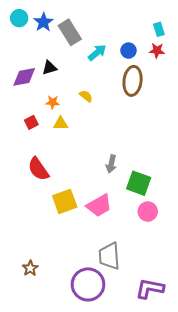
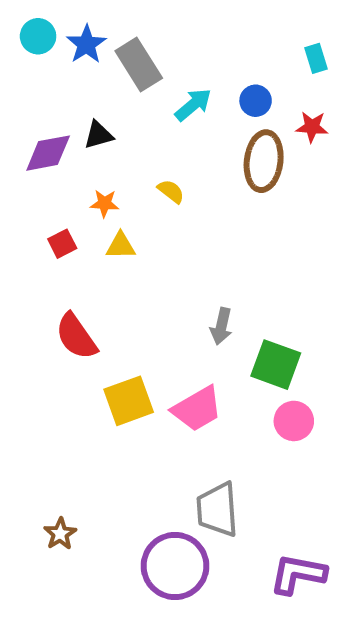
red star: (157, 51) -> (312, 127), moved

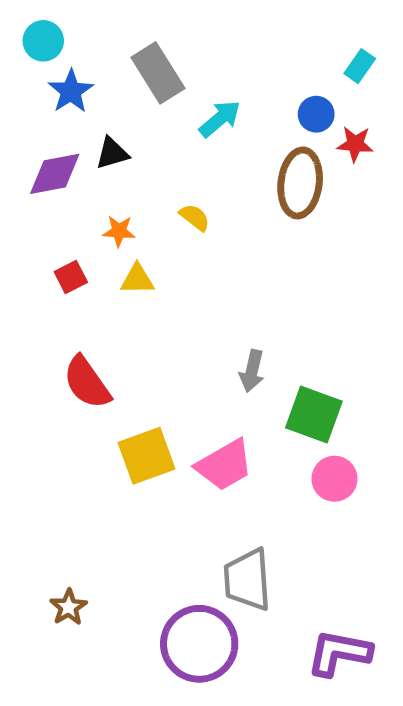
blue star: (86, 44) -> (71, 91), moved
cyan rectangle: (316, 58) -> (360, 66), turned 52
blue circle: (256, 101) -> (316, 114), moved

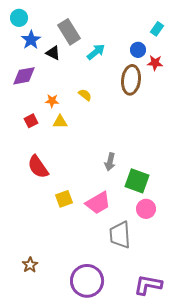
black triangle: (112, 153) -> (53, 53), moved, turned 42
yellow square: (146, 456) -> (64, 199), size x0.7
gray trapezoid: (247, 580) -> (120, 235), moved

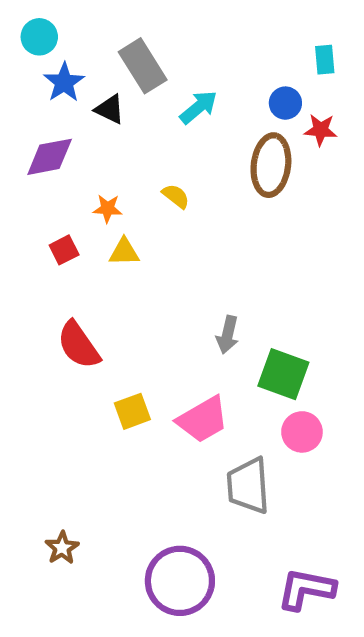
cyan rectangle: (157, 29) -> (325, 60), turned -40

